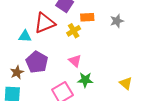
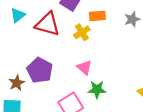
red triangle: (45, 23) -> (47, 24), turned 40
cyan triangle: (25, 36) -> (18, 15), moved, turned -40

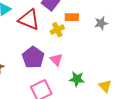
purple pentagon: (40, 70) -> (33, 57), moved
green star: (97, 89) -> (77, 79), moved

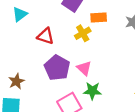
red triangle: (29, 20) -> (46, 36), moved, size x0.7
green star: (77, 79) -> (92, 91), moved

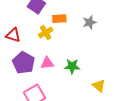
pink triangle: (84, 68) -> (47, 63), turned -48
green star: (92, 91) -> (72, 66), moved

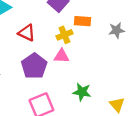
pink triangle: (47, 63) -> (62, 56), moved
green star: (72, 66) -> (82, 92), moved

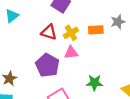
orange rectangle: (82, 21) -> (96, 30), moved
red triangle: (27, 33) -> (49, 32), moved

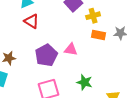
red triangle: (49, 32) -> (32, 21), moved
yellow cross: (71, 33) -> (93, 16), moved

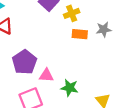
pink triangle: (71, 49) -> (46, 75), moved

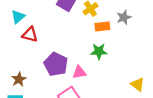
green star: (70, 88) -> (99, 51), moved

